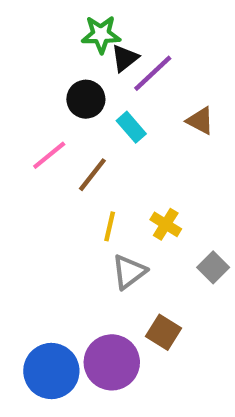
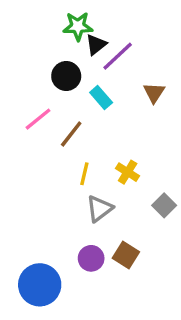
brown triangle: (200, 121) -> (154, 93), turned 35
purple circle: (112, 362) -> (91, 258), moved, size x0.6

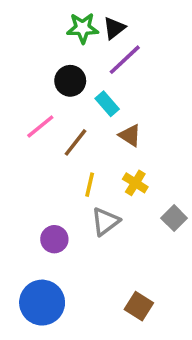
black triangle: (96, 45) -> (114, 28), moved
brown triangle: (154, 93) -> (130, 135), moved, turned -30
brown square: (126, 255) -> (139, 306), moved
purple circle: (91, 258) -> (54, 239), moved

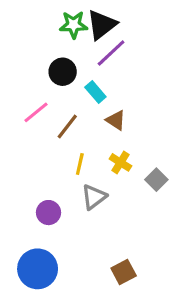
black triangle: (114, 28) -> (102, 25), size x1.5
gray square: (174, 218) -> (156, 180), moved
brown square: (139, 306) -> (124, 272), turned 30

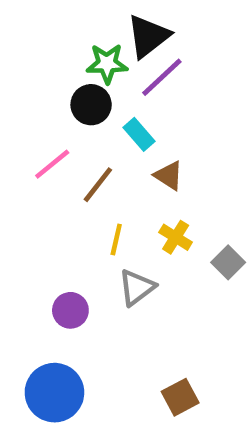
green star: (74, 25) -> (107, 64), moved

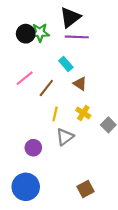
green star: (107, 64) -> (40, 33), moved
purple line: (162, 77) -> (77, 37), turned 45
black circle: (91, 105) -> (26, 34), moved

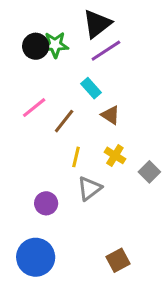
purple line: (77, 37) -> (106, 51), turned -35

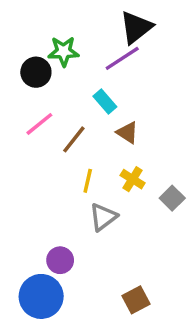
black triangle: (97, 24) -> (136, 27), moved
black circle: (36, 46) -> (36, 72), moved
purple circle: (46, 203) -> (60, 260), moved

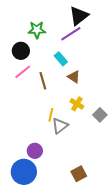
black circle: (36, 72) -> (21, 51), moved
brown line: (74, 139) -> (43, 81), turned -54
yellow line: (88, 181) -> (51, 115), moved

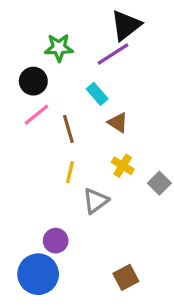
yellow line: (51, 115) -> (70, 172), moved

